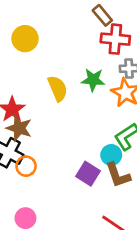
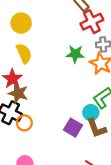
red cross: (115, 39) -> (92, 22), turned -30
yellow semicircle: (58, 88) -> (24, 53), moved

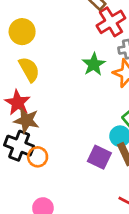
green star: (75, 54) -> (94, 64), turned -30

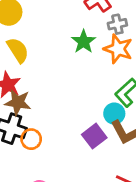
purple square: (99, 157) -> (94, 136), turned 30

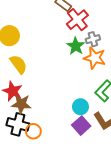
green star: (84, 42) -> (76, 46), moved
cyan circle: (114, 114) -> (80, 107), moved

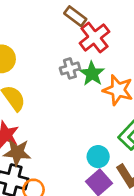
gray cross: (93, 39) -> (70, 68), moved

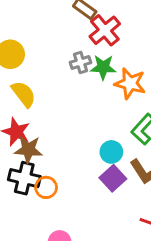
green star: (92, 74) -> (103, 67), turned -30

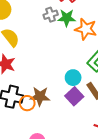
brown star: (28, 150) -> (40, 96), moved

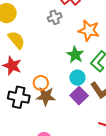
green star: (67, 18) -> (75, 55), moved, turned 30
orange circle: (27, 103) -> (41, 83), moved

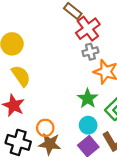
gray cross: (55, 17) -> (90, 52), moved

